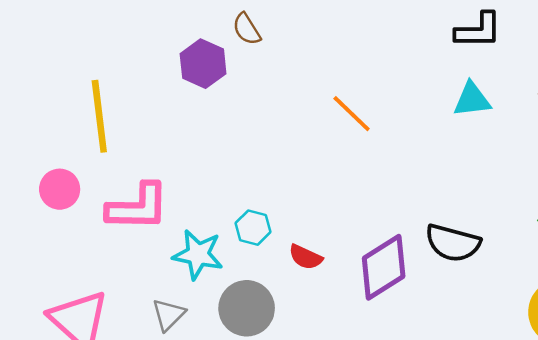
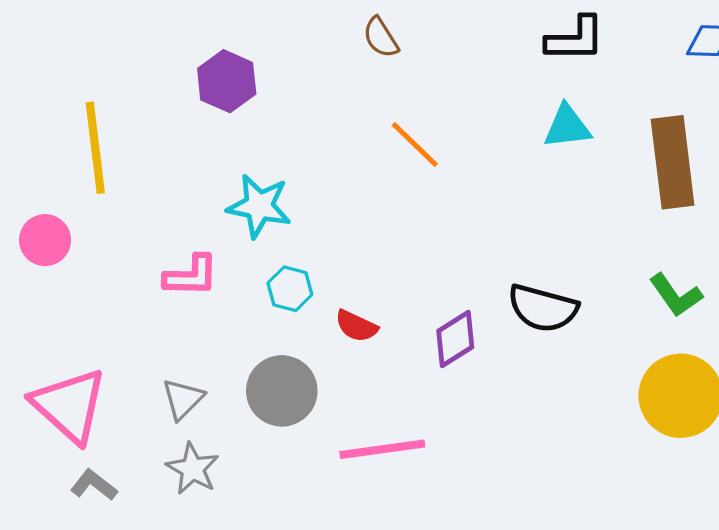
brown semicircle: (247, 29) -> (381, 37), moved
pink L-shape: (138, 207) -> (191, 276), moved, size x0.7
cyan star: (198, 254) -> (259, 206), moved
purple diamond: (384, 267) -> (455, 339), size x0.7

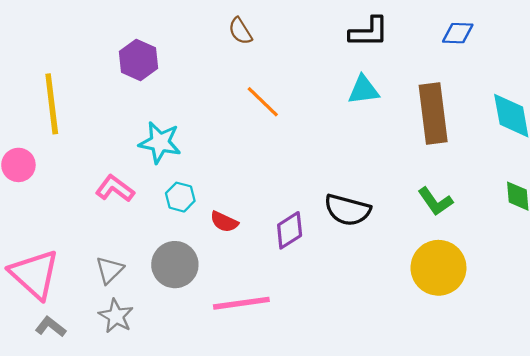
pink L-shape: (191, 276) -> (115, 189), turned -144

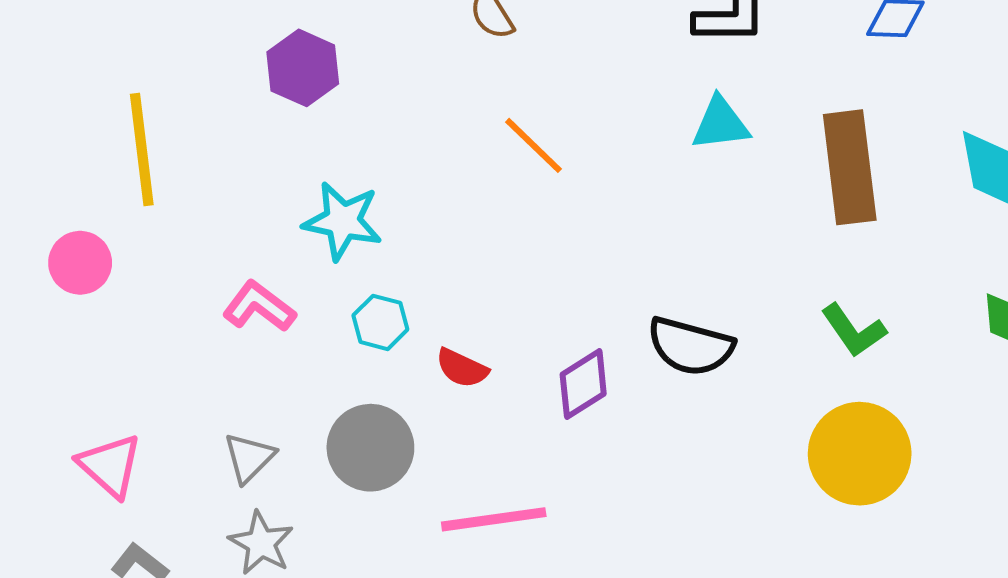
pink triangle: (35, 274) -> (110, 466), size x0.7

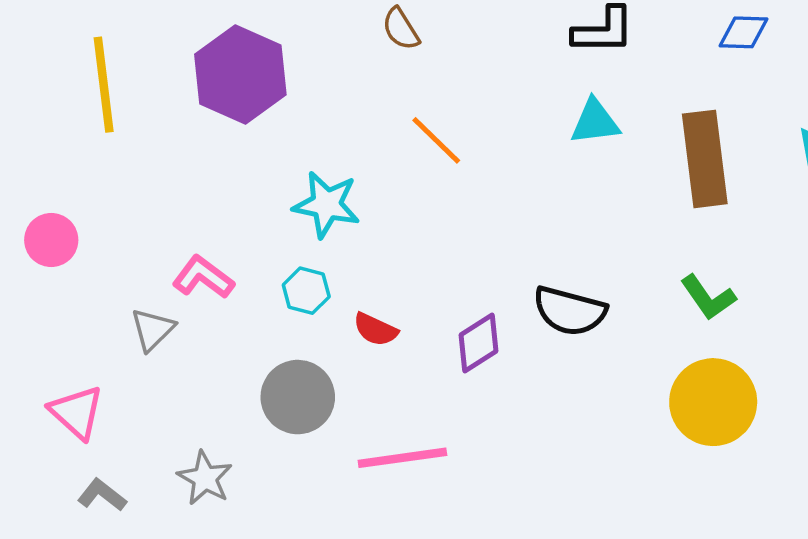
purple hexagon: (303, 68) -> (240, 75), size x1.5
yellow line: (142, 149) -> (104, 85), moved
cyan star: (343, 221) -> (326, 205), moved
gray triangle: (249, 458) -> (153, 329), moved

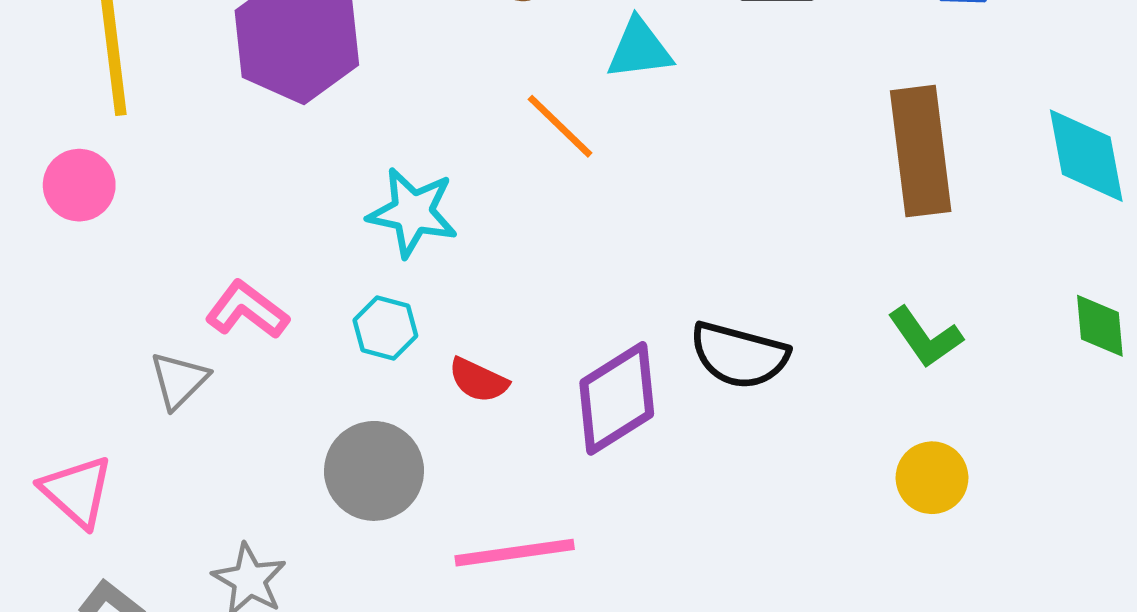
cyan triangle: (595, 122) -> (639, 49), moved
pink circle: (51, 240) -> (79, 185), moved
purple diamond: (478, 343) -> (617, 398), size x1.4
yellow circle: (713, 402) -> (932, 478), size x0.6

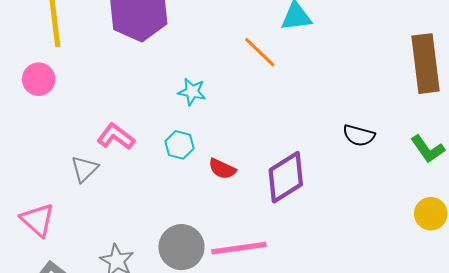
cyan star: (413, 212) -> (192, 92), size x0.7
black semicircle: (739, 355) -> (359, 135), moved, size x0.7
gray circle: (374, 471) -> (182, 247), moved

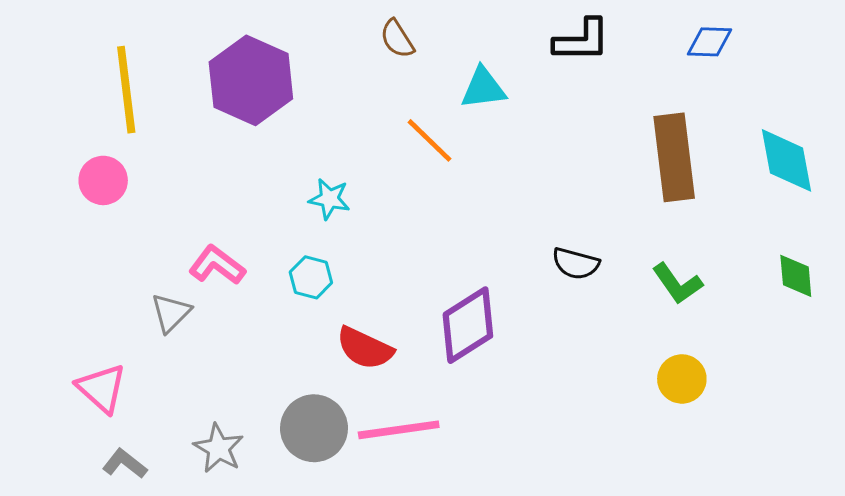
red semicircle: (222, 169) -> (365, 348), moved, size x1.4

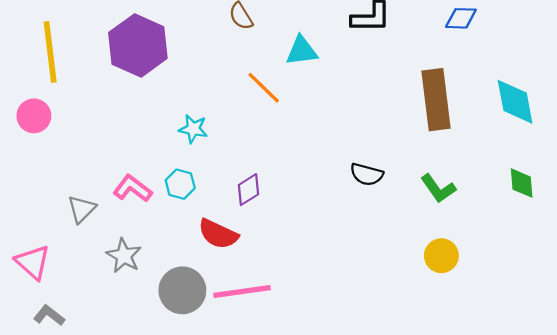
pink L-shape: (217, 265) -> (133, 188), moved
purple diamond: (468, 325) -> (248, 190), moved, size x0.6
gray star: (219, 448) -> (124, 256), moved

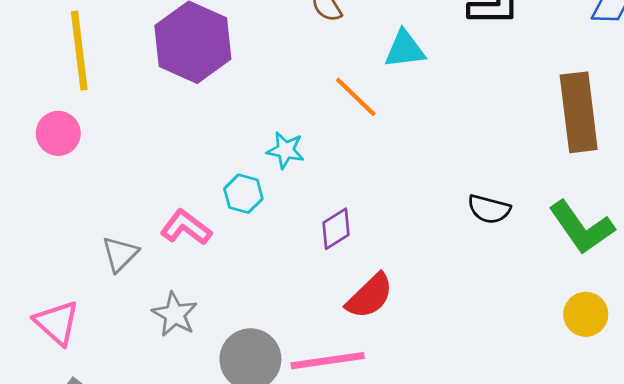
cyan star: (193, 129) -> (285, 150), moved
cyan hexagon: (180, 184) -> (243, 194), moved
green L-shape: (438, 188) -> (582, 227), size x1.4
red semicircle: (218, 234) -> (370, 296), moved, turned -69

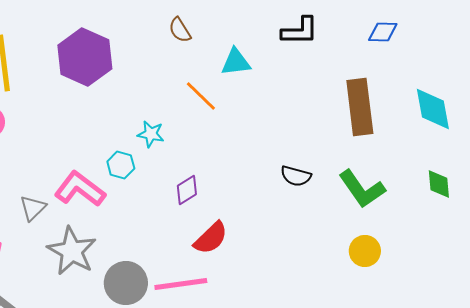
pink L-shape: (186, 227) -> (80, 189), size x1.4
gray star: (175, 314) -> (72, 251), size x1.5

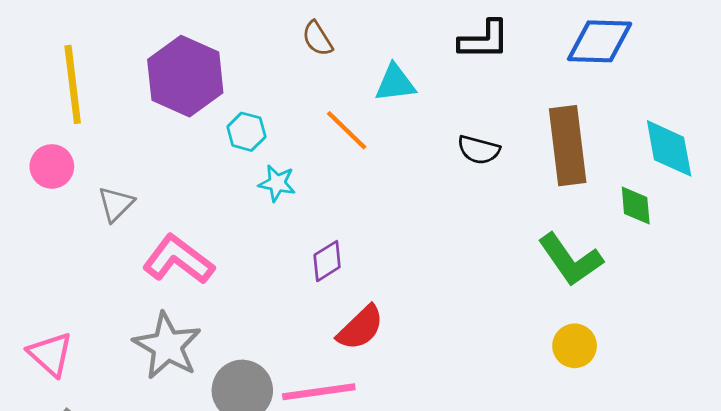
blue diamond: (383, 32) -> (600, 41), size x1.6
cyan hexagon: (121, 165) -> (246, 132), moved
black semicircle: (296, 176) -> (479, 150), moved
green diamond: (439, 184) -> (636, 205), moved
gray triangle: (33, 208) -> (116, 204), moved

